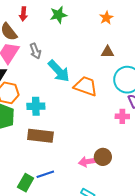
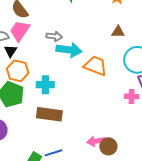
gray arrow: (35, 51) -> (54, 36), moved, turned -63
cyan arrow: (59, 71) -> (69, 50), turned -40
brown circle: (103, 157) -> (108, 146), moved

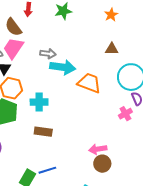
pink cross: (132, 96) -> (125, 114), turned -32
brown rectangle: (49, 114) -> (43, 132), size x0.7
pink arrow: (96, 141) -> (98, 149), moved

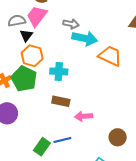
pink arrow: (98, 149) -> (84, 116), moved

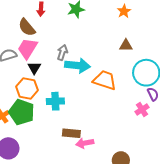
gray arrow: (71, 24) -> (62, 53), turned -77
black triangle: (26, 35) -> (34, 68), moved
brown rectangle: (61, 101) -> (71, 133), moved

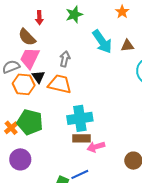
cyan arrow: (78, 65) -> (102, 42), moved, turned 55
orange trapezoid: (105, 80) -> (60, 84), moved
orange hexagon: (27, 88) -> (24, 84), moved
cyan cross: (55, 101) -> (80, 118), moved, size x1.4

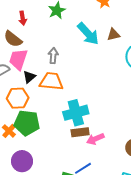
black triangle: (38, 77) -> (29, 77), turned 32
orange hexagon: (24, 84) -> (18, 98), moved

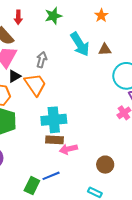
orange trapezoid: (51, 81) -> (35, 85), turned 40

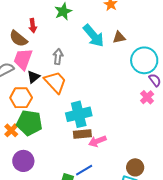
red arrow: (18, 17) -> (33, 26), moved
brown circle: (105, 165) -> (135, 167), moved

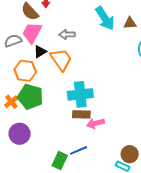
gray arrow: (58, 57) -> (67, 34), turned -105

